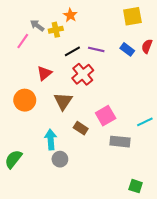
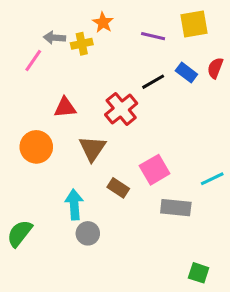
gray arrow: (37, 26) -> (54, 38), turned -32
purple line: (96, 49) -> (153, 36), moved
black line: (72, 51) -> (153, 82), moved
red triangle: (44, 73) -> (65, 107), turned 35

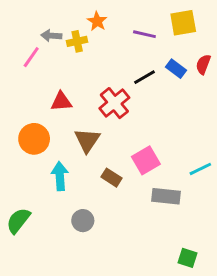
cyan arrow: (74, 205) -> (60, 176), moved

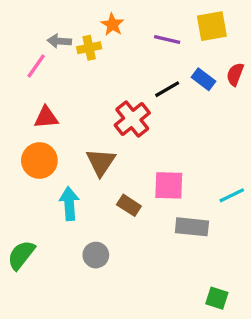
red triangle: (61, 102) -> (46, 117), moved
pink square: (146, 160) -> (169, 185), turned 32

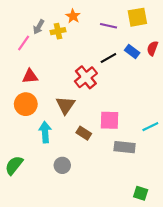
gray arrow: (59, 41) -> (39, 27), turned -64

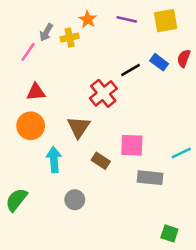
purple line: (108, 26) -> (127, 19), moved

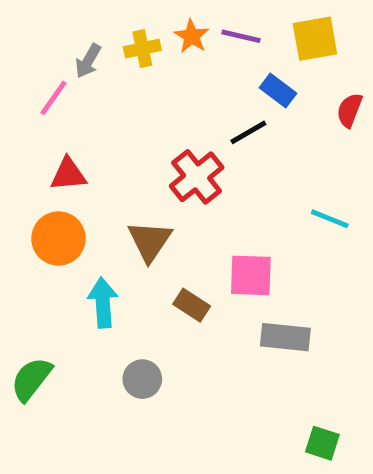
orange star: (88, 19) -> (192, 36), moved
yellow cross: (70, 38) -> (142, 49), moved
blue rectangle: (159, 62) -> (278, 91), moved
cyan line: (181, 153) -> (330, 219), moved, turned 48

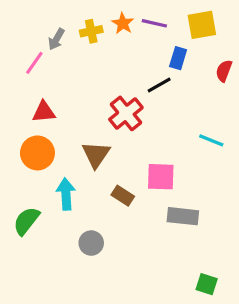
blue rectangle: (278, 91) -> (178, 58), turned 70
green semicircle: (31, 379) -> (26, 221), moved

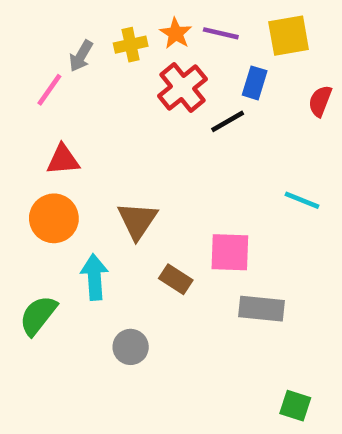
red cross: (126, 113) -> (182, 87), moved

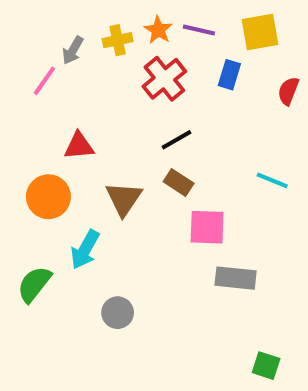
black line: (228, 121) -> (177, 140), moved
red triangle: (63, 160) -> (79, 146), moved
cyan arrow: (94, 277) -> (85, 250), turned -147
brown rectangle: (176, 279) -> (179, 182), moved

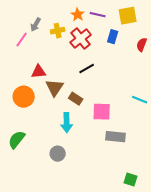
yellow cross: (118, 40) -> (58, 31), moved
cyan line: (272, 180) -> (140, 100), moved
brown rectangle: (179, 182) -> (76, 99), moved
brown triangle: (124, 199) -> (55, 88), moved
cyan arrow: (85, 250) -> (67, 123), moved, turned -30

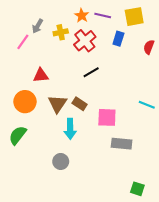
brown triangle: (55, 88) -> (58, 104), moved
green semicircle: (17, 140) -> (18, 135), moved

